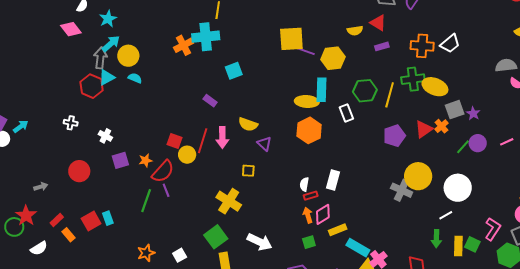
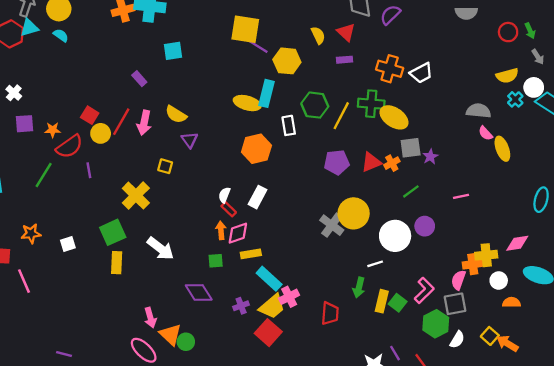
yellow semicircle: (355, 30) -> (318, 35), turned -119
orange hexagon: (309, 130) -> (256, 149), moved
purple circle: (478, 143) -> (425, 226), moved
purple line: (166, 190) -> (89, 170), moved
red rectangle: (311, 196) -> (229, 209), turned 48

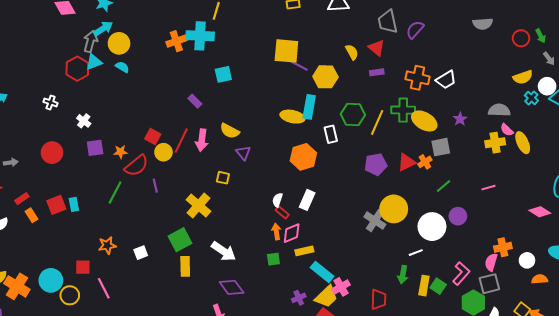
purple star: (430, 157) -> (460, 119), moved
pink diamond: (517, 243) -> (540, 212), moved, turned 45
yellow cross: (486, 255) -> (495, 143), moved
purple diamond: (199, 292) -> (232, 287), moved

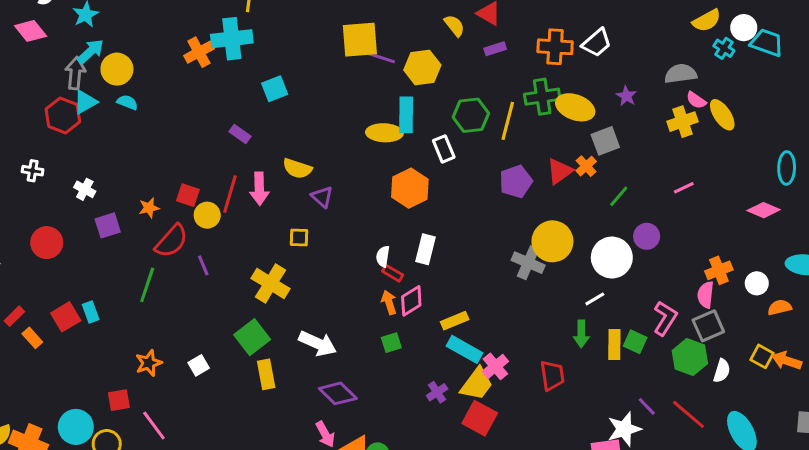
orange star: (121, 152) -> (149, 208), moved
yellow rectangle: (304, 251) -> (455, 321), moved

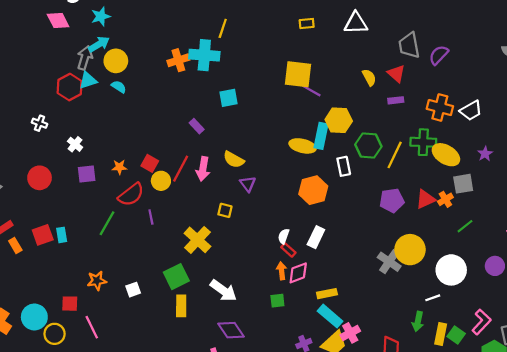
yellow hexagon: (422, 67) -> (339, 120), moved
purple circle: (647, 236) -> (495, 266), moved

